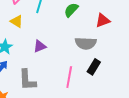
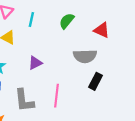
red triangle: (103, 20) -> (102, 30), turned 49
pink line: (69, 77) -> (57, 96), moved

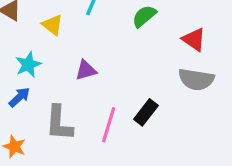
gray semicircle: (85, 56) -> (196, 79), moved
black rectangle: (95, 81) -> (146, 112), moved

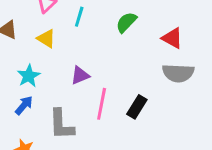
pink line: (109, 125) -> (102, 104), moved

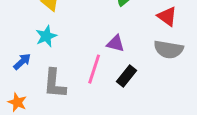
purple triangle: (80, 75) -> (116, 44), moved, turned 30
cyan star: (29, 76) -> (46, 36), moved

